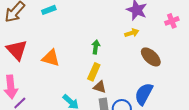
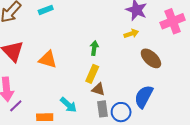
pink cross: (172, 21) -> (173, 21), size x1.6

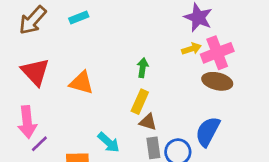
pink cross: (173, 21) -> (217, 53), moved
brown ellipse: (151, 58) -> (217, 81), turned -30

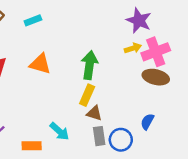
green arrow: (143, 68) -> (89, 65), size x1.6
orange triangle: (81, 83) -> (40, 64), moved
blue semicircle: (208, 132) -> (147, 122), size x0.6

